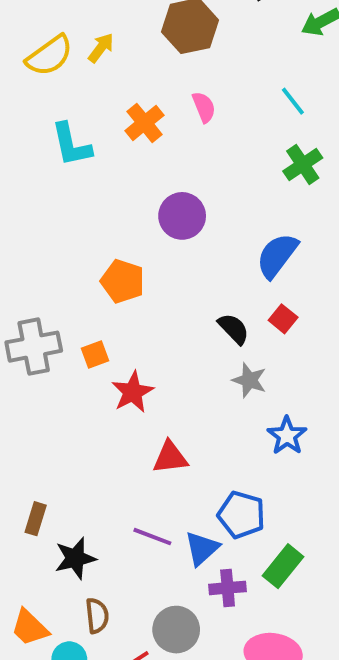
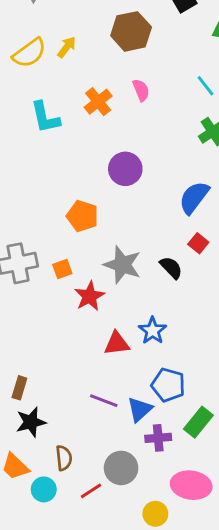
black semicircle: (234, 329) -> (171, 268), moved
gray star: (249, 380) -> (122, 265), moved, size x1.5
blue star: (287, 436) -> (153, 331), moved
black star: (75, 558) -> (31, 422), moved

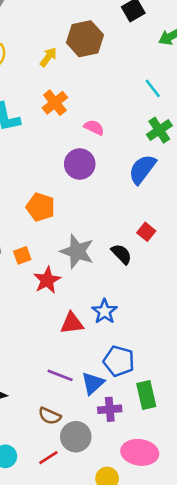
yellow arrow: (67, 47) -> (48, 57), moved
pink semicircle: (141, 90) -> (94, 127), moved, turned -42
blue semicircle: (194, 197) -> (142, 169), moved
green rectangle: (198, 422) -> (146, 395), turned -52
brown semicircle: (64, 458) -> (50, 416), moved, turned 120

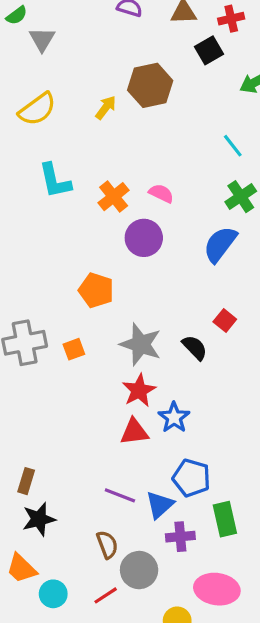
orange cross: (55, 103) -> (114, 197), moved
red star: (47, 280) -> (139, 390), moved
brown semicircle: (50, 416) -> (107, 545), turned -135

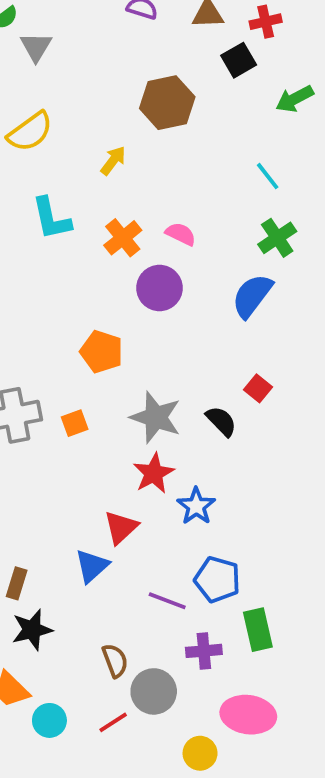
yellow arrow: (106, 108) -> (113, 161), moved
red triangle: (134, 432) -> (121, 527), moved, turned -36
purple line: (120, 495) -> (167, 601), moved
blue triangle: (160, 505) -> (92, 566), moved

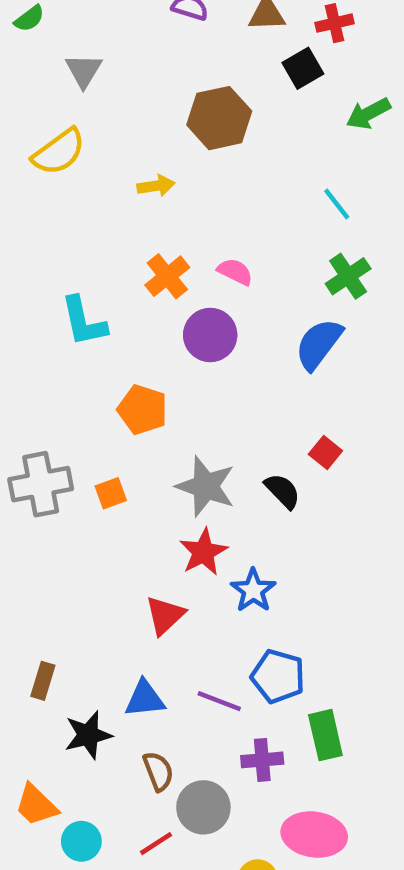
gray triangle: (36, 47) -> (84, 71), moved
yellow arrow: (113, 161) -> (156, 186), turned 44
cyan L-shape: (51, 219) -> (84, 321), moved
blue triangle: (92, 566) -> (145, 699), moved, turned 36
black star: (32, 630) -> (88, 735), moved

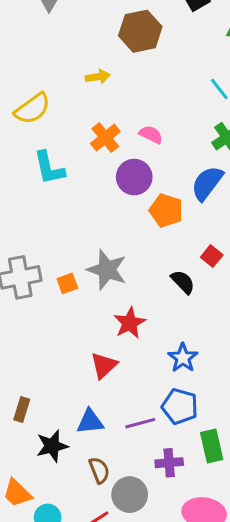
yellow semicircle: (59, 152) -> (32, 109), moved
orange pentagon: (142, 410) -> (166, 210), moved
gray star: (206, 486) -> (107, 270), moved
blue star: (253, 590) -> (183, 358), moved
purple line: (219, 701) -> (140, 423), turned -36

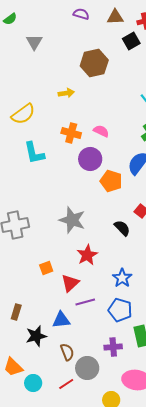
orange cross: (105, 138) -> (71, 133), turned -36
orange square: (67, 283) -> (46, 268), moved
purple line: (140, 423) -> (85, 302), moved

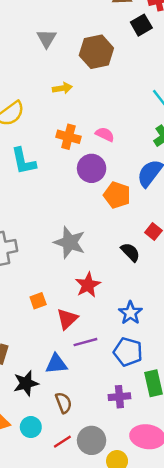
gray triangle: (34, 42) -> (47, 38), moved
gray circle: (87, 368) -> (92, 440), moved
cyan circle: (33, 383) -> (31, 427), moved

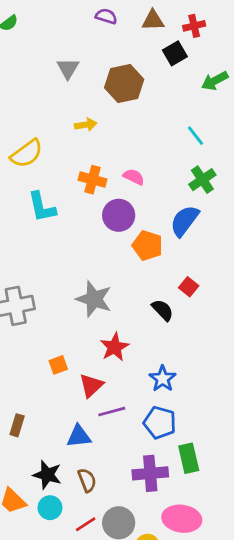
black star: (26, 383) -> (47, 475), moved, turned 30
purple cross: (119, 397) -> (150, 473), size x1.4

